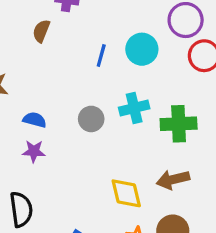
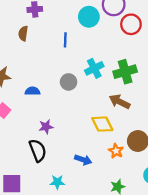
cyan circle: (142, 49) -> (89, 17), moved
purple star: (34, 151) -> (46, 127), moved
brown arrow: (173, 180) -> (120, 102), moved, turned 54

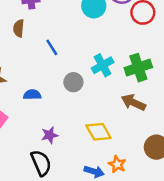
blue line: (65, 40) -> (52, 47), moved, turned -32
yellow diamond: (102, 124) -> (98, 132), moved
orange star: (116, 151) -> (117, 164), moved

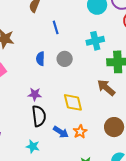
cyan cross: (103, 65) -> (95, 41), moved
blue semicircle: (32, 95) -> (40, 59), moved, turned -104
black semicircle: (41, 163) -> (39, 116), moved

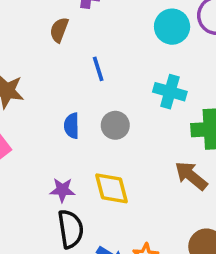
cyan cross: (95, 41) -> (170, 92), turned 30
yellow diamond: (73, 102) -> (112, 188), moved

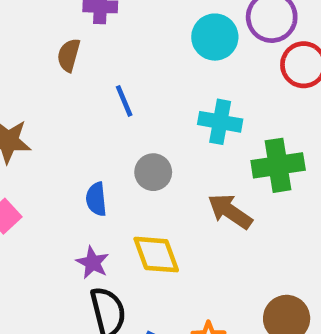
blue semicircle: (72, 126) -> (96, 199), moved
brown arrow: (191, 176) -> (230, 211), moved
purple star: (62, 190) -> (93, 263), turned 30

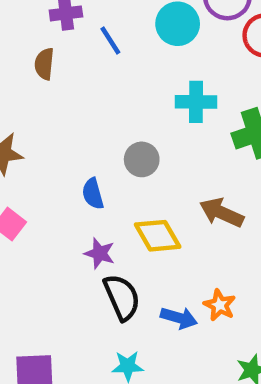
blue line: (124, 101) -> (110, 41), moved
brown arrow: (230, 211) -> (222, 213), moved

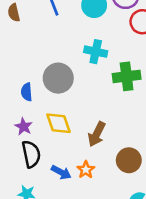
brown semicircle: (44, 64) -> (14, 13), turned -30
gray circle: (142, 159) -> (58, 78), size x1.5
brown arrow: (222, 213) -> (97, 134), moved, turned -100

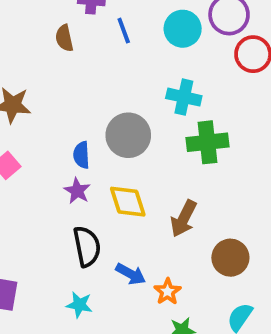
green cross: (127, 76) -> (208, 142), moved
purple star: (24, 127) -> (77, 191), moved
orange star: (86, 170) -> (167, 292), moved

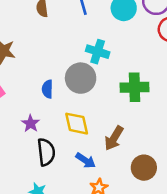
cyan cross: (184, 97) -> (98, 52), moved
purple star: (77, 191) -> (31, 123), moved
blue arrow: (131, 274) -> (86, 160), moved

